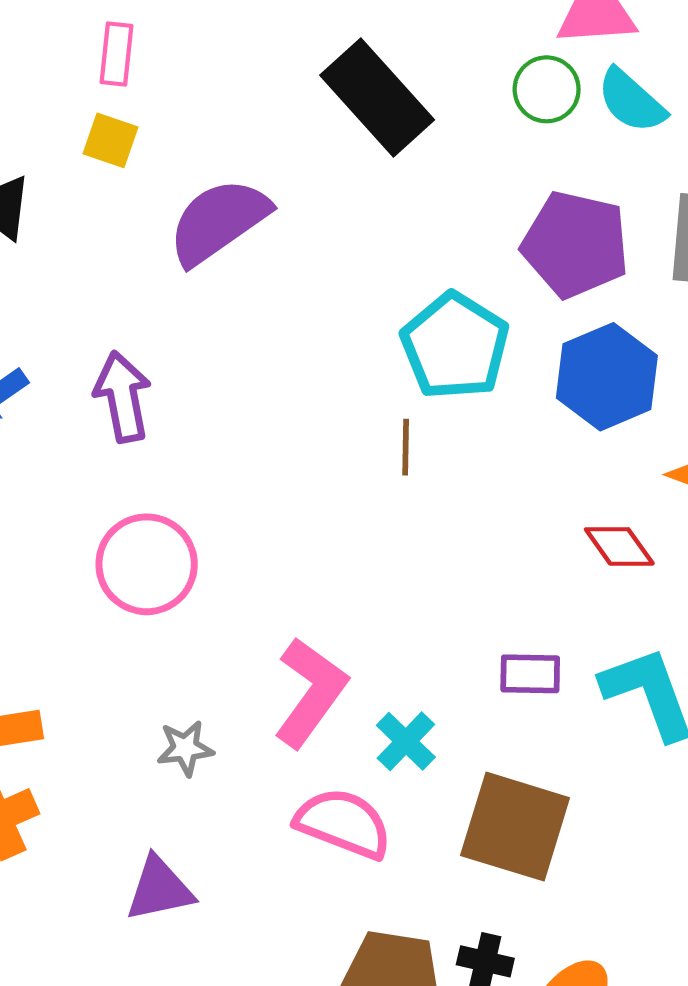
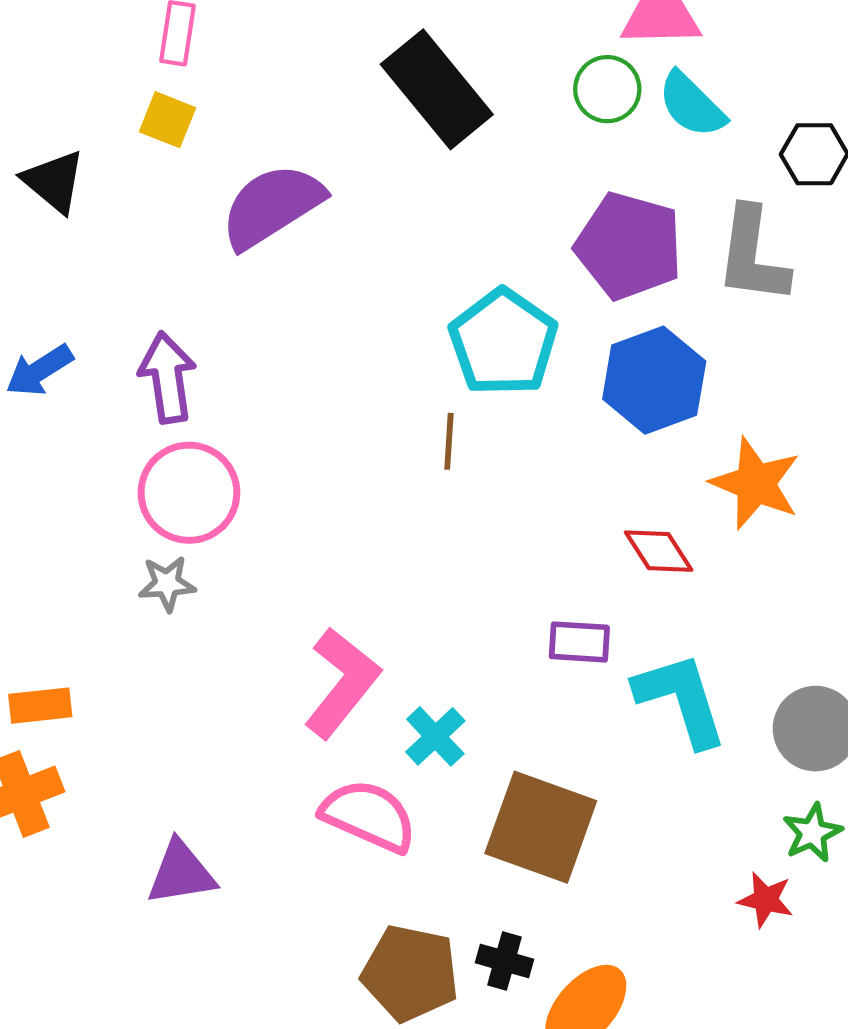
pink circle: (147, 564) -> (189, 493), moved
purple rectangle: (530, 674) -> (579, 642), moved
gray star: (185, 748) -> (167, 584), moved

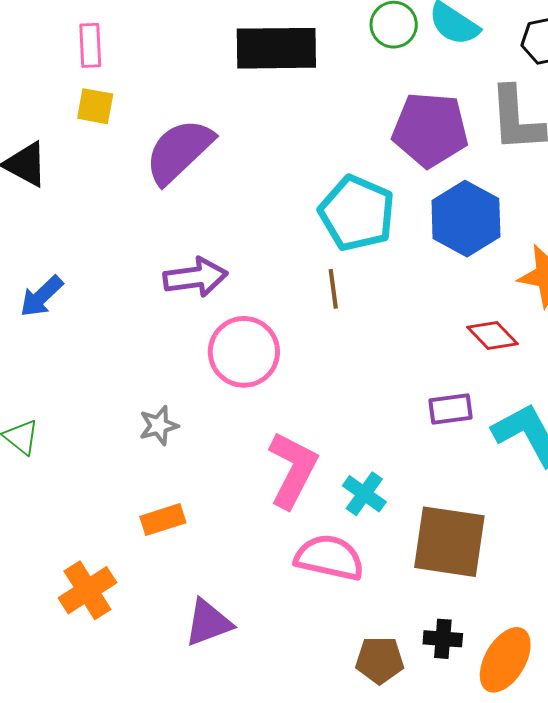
black rectangle: (437, 89) -> (276, 48), turned -40
purple arrow: (168, 377) -> (195, 277), moved, turned 102
pink circle: (189, 493) -> (244, 352), moved
orange rectangle: (40, 706) -> (163, 520), moved
brown pentagon: (410, 973) -> (380, 660), size x0.7

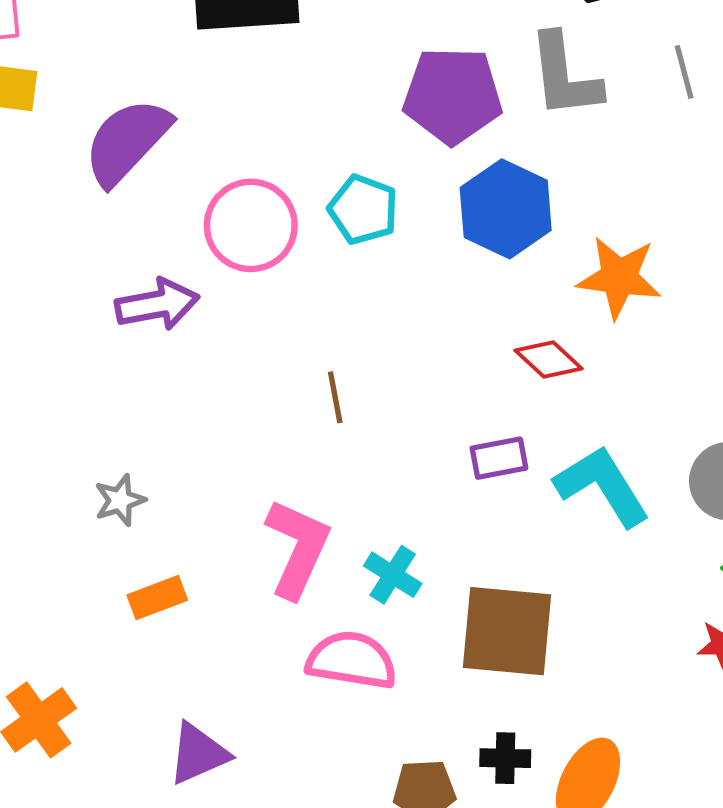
cyan pentagon: (357, 213) -> (363, 210), size x0.7
brown line: (333, 289) -> (335, 397), moved
pink circle: (244, 352) -> (251, 225), moved
orange rectangle: (163, 520) -> (157, 598), moved

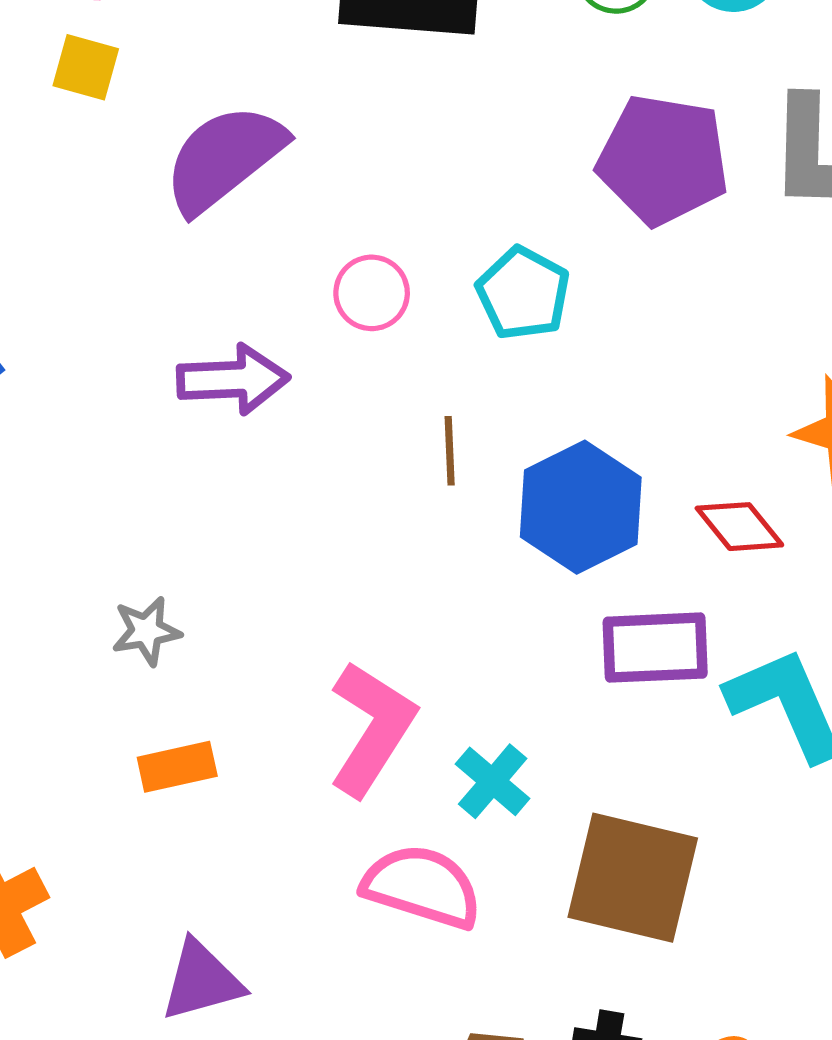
blue hexagon: (506, 209) -> (581, 507), moved
pink circle: (251, 225) -> (372, 293), size x0.6
brown line: (335, 397) -> (450, 451), moved
purple rectangle: (499, 458) -> (655, 648), size x1.4

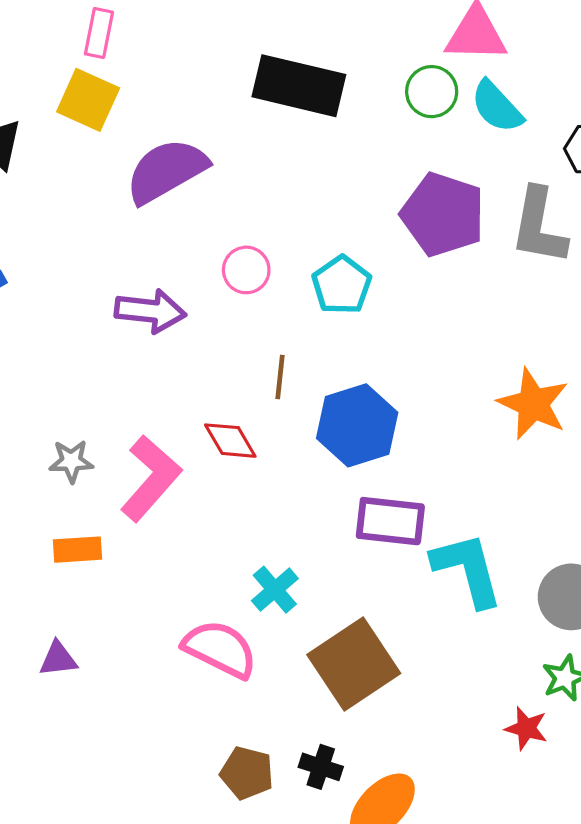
yellow square: (86, 67) -> (88, 100), size x1.4
red diamond: (739, 527) -> (230, 441), moved
pink L-shape: (372, 728) -> (151, 478), moved
brown square: (633, 878) -> (354, 664), turned 34
purple triangle: (202, 981) -> (58, 659), moved, size x0.7

